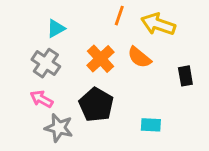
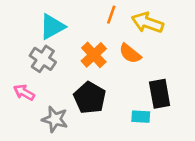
cyan triangle: (56, 29) -> (52, 27), size x1.5
black rectangle: (185, 76) -> (160, 94), moved, size x1.5
pink arrow: (42, 99) -> (24, 92), moved

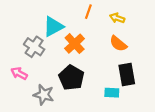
yellow arrow: (147, 23) -> (117, 18), size x0.6
cyan triangle: (52, 27) -> (53, 27), moved
orange semicircle: (130, 54) -> (118, 44), moved

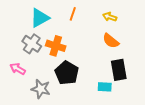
orange line: (88, 12) -> (73, 14), moved
cyan triangle: (53, 27) -> (40, 18), moved
orange cross: (75, 44) -> (56, 46), moved, turned -30

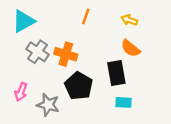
cyan triangle: (40, 18) -> (23, 21), moved
pink arrow: (18, 69) -> (21, 92), moved, turned -98
black rectangle: (119, 70) -> (116, 73), moved

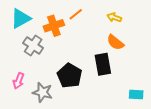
orange line: (86, 16) -> (76, 14), turned 32
orange cross: (66, 54) -> (54, 26), moved, turned -36
cyan rectangle: (123, 102) -> (136, 94), moved

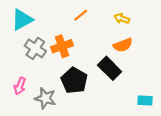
orange cross: (54, 26) -> (62, 46), moved
orange semicircle: (115, 42) -> (123, 45), turned -60
black rectangle: (103, 64) -> (110, 68), turned -35

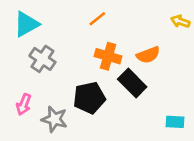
yellow arrow: (122, 19) -> (180, 21), moved
orange cross: (62, 46) -> (108, 56), moved, turned 35
black pentagon: (74, 81) -> (89, 98), turned 30

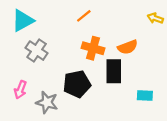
black rectangle: (132, 83) -> (114, 71), turned 45
cyan rectangle: (175, 122) -> (145, 95), moved

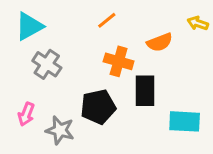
orange semicircle: (128, 47) -> (160, 42), moved
cyan rectangle: (145, 95) -> (185, 121), size x1.5

